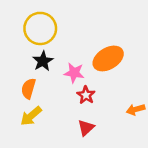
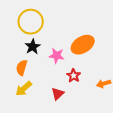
red star: (86, 95) -> (74, 76), moved
red triangle: (86, 128) -> (58, 94), moved

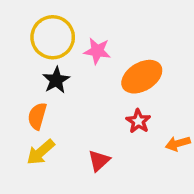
pink star: (57, 56) -> (97, 51), moved
red star: (74, 76) -> (138, 121), moved

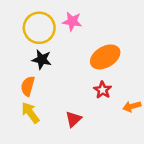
pink star: (97, 51) -> (72, 21), moved
black star: (56, 80) -> (42, 59), turned -30
yellow arrow: (41, 152) -> (30, 113), turned 95

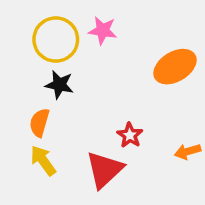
orange ellipse: (105, 57) -> (175, 67), moved
red star: (103, 90) -> (130, 135), moved
red triangle: (73, 119) -> (105, 170), size x1.6

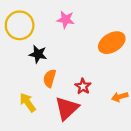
yellow circle: (56, 40) -> (20, 25), moved
orange semicircle: (40, 123) -> (50, 78), moved

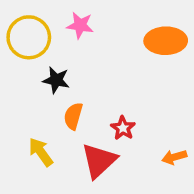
pink star: (66, 20) -> (80, 25), moved
orange ellipse: (112, 43) -> (166, 41), moved, turned 30
orange arrow: (120, 97) -> (174, 157), moved

